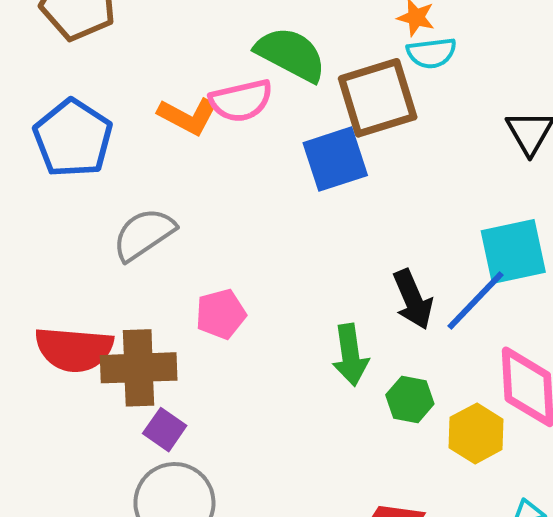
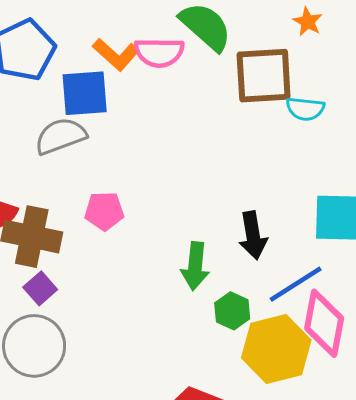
cyan semicircle: (431, 53) -> (305, 109), moved
blue square: (335, 159) -> (85, 93), moved
blue line: (476, 300) -> (296, 284), moved
yellow hexagon: (476, 433) -> (276, 349), size x1.5

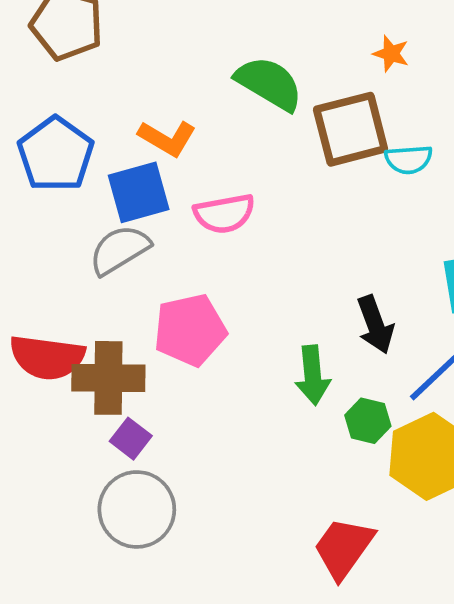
pink semicircle: (159, 52) -> (224, 214), moved
pink pentagon: (104, 211) -> (190, 330), size x1.5

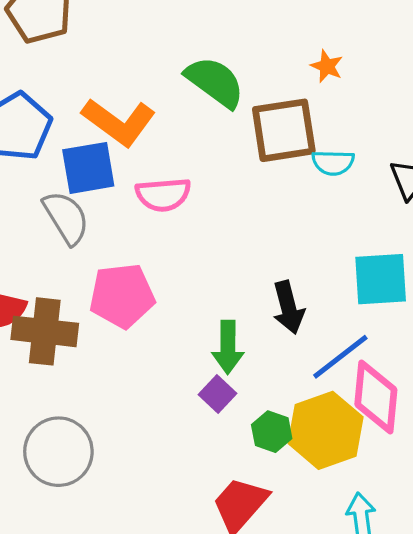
orange L-shape: (167, 138) -> (119, 122), size x1.4
gray semicircle: (120, 250) -> (66, 218), turned 84
green hexagon: (368, 421) -> (272, 432), moved
purple square: (131, 439) -> (218, 394), moved

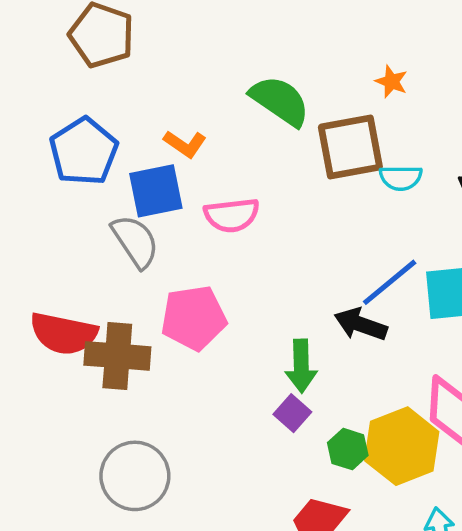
orange L-shape: (119, 122) -> (185, 144), size x0.6
black arrow: (288, 307) -> (361, 324), turned 126
blue line: (340, 357) -> (390, 282), moved

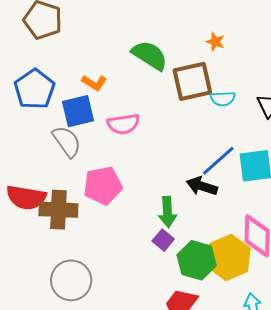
green hexagon: (348, 449) -> (197, 260), size x1.6

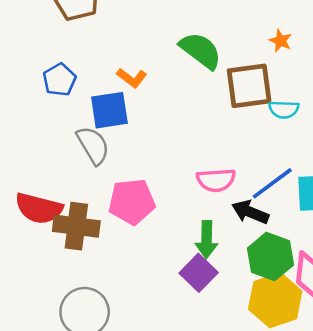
blue pentagon: (34, 89) -> (60, 80), size x0.7
pink semicircle: (123, 124) -> (216, 180), moved
purple square: (163, 240) -> (199, 273), size x1.4
green hexagon: (197, 260) -> (270, 257), moved

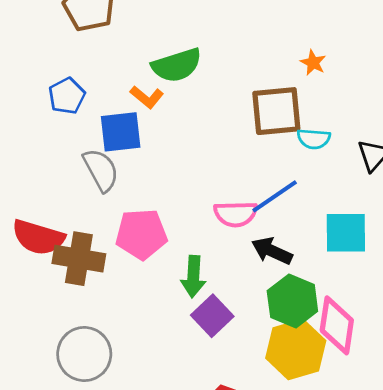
green semicircle: (201, 51) -> (177, 65), moved, turned 123
blue line: (272, 183) -> (275, 196), moved
green arrow: (207, 240) -> (193, 277), moved

